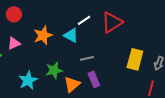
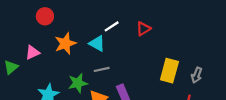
red circle: (14, 14) -> (45, 16), moved
red triangle: (112, 22) -> (143, 29), size x0.6
gray line: (87, 58) -> (102, 69), moved

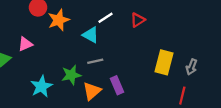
orange star: (65, 43) -> (59, 20), moved

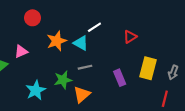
orange star: (59, 20) -> (57, 41), moved
red triangle: (138, 20) -> (130, 37), moved
purple rectangle: (117, 85) -> (120, 78), moved

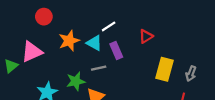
pink triangle: (21, 51) -> (32, 52), size x1.5
purple rectangle: (120, 78) -> (116, 51), moved

